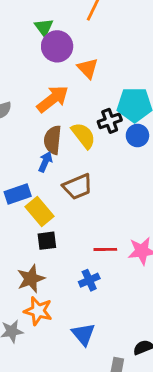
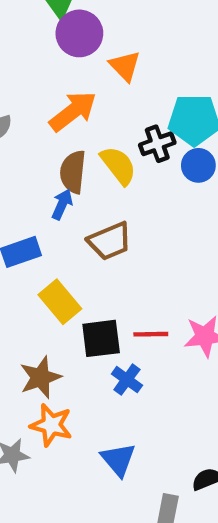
yellow rectangle: (40, 211) -> (60, 302), moved
black square: (47, 241) -> (101, 338), moved, size x1.4
blue cross: (89, 280) -> (127, 380), turned -30

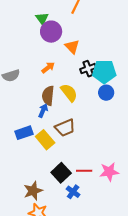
orange arrow: (73, 111) -> (48, 68), size x0.6
black cross: (157, 144) -> (88, 69), moved
yellow rectangle: (60, 302) -> (45, 140), moved
black square: (101, 338) -> (61, 173), turned -36

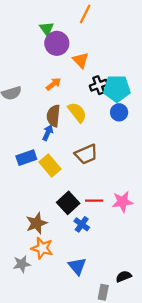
brown trapezoid: (65, 128) -> (86, 154), moved

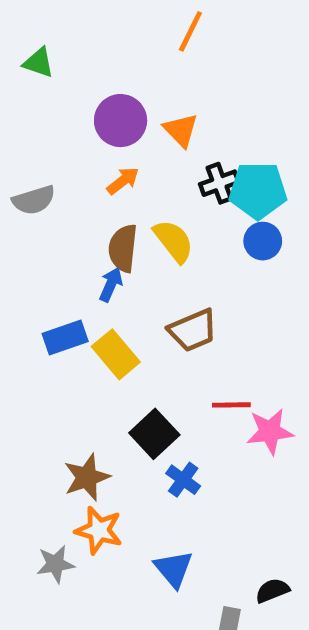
green triangle: (47, 29) -> (39, 63), moved, turned -35
purple circle: (57, 43) -> (121, 121), moved
red line: (94, 201) -> (231, 405), moved

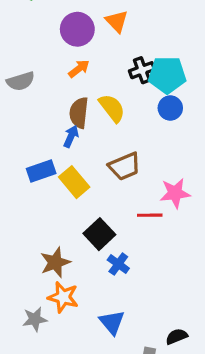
orange triangle: (181, 130) -> (117, 21), moved
pink star: (270, 431) -> (175, 193), moved

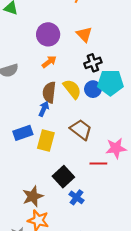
orange triangle: (117, 21) -> (84, 34), moved
cyan pentagon: (167, 75) -> (110, 83), moved
blue circle: (170, 108) -> (93, 89), moved
brown trapezoid: (125, 166) -> (81, 130), turned -120
yellow rectangle: (74, 182) -> (46, 141), turned 55

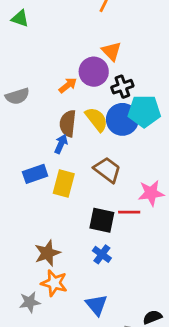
purple circle: (48, 34) -> (94, 72), moved
blue circle: (93, 89) -> (122, 119), size x1.5
black square: (63, 177) -> (102, 220), moved, turned -35

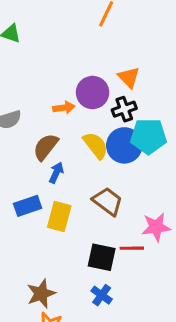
orange triangle: (111, 51) -> (129, 77), moved
orange arrow: (68, 85) -> (64, 108), turned 30
brown semicircle: (68, 123) -> (46, 147), moved, turned 32

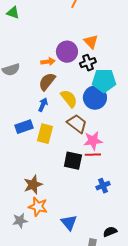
yellow semicircle: (96, 145) -> (69, 99), moved
blue circle: (124, 145) -> (95, 98), moved
brown semicircle: (46, 147) -> (47, 82), moved
pink star: (156, 227) -> (93, 141), moved
blue cross: (102, 295) -> (103, 186), moved, turned 32

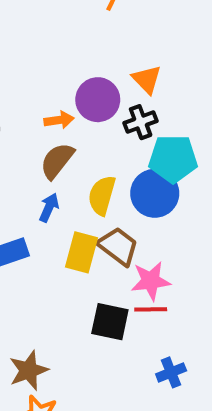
yellow semicircle: (69, 99) -> (102, 195), turned -126
yellow rectangle: (45, 134) -> (81, 252), moved

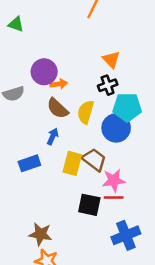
purple circle: (98, 100) -> (44, 72), moved
brown semicircle: (57, 161) -> (58, 108), turned -85
yellow semicircle: (102, 195) -> (86, 112), moved
brown star: (29, 370) -> (40, 234), turned 30
blue cross: (171, 372) -> (126, 235), size x1.6

